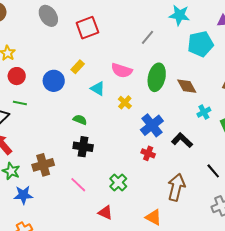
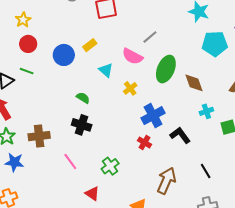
gray line: (147, 37) -> (150, 37), moved

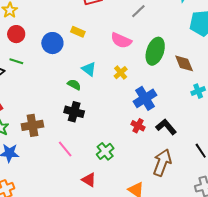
gray line: (150, 37) -> (138, 11), moved
yellow rectangle: (90, 45) -> (78, 32), turned 64
cyan triangle: (106, 70) -> (89, 69), moved
black L-shape: (180, 135) -> (166, 127), moved

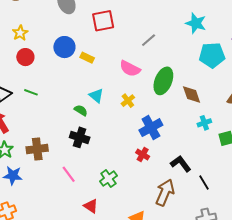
blue circle: (52, 43) -> (64, 47), moved
green line: (16, 61) -> (31, 92), moved
black L-shape: (166, 127) -> (181, 164), moved

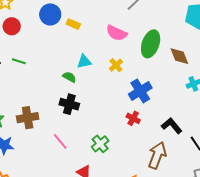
cyan triangle: (96, 96) -> (84, 62), turned -49

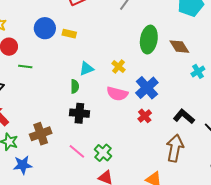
pink semicircle: (117, 33) -> (117, 94), moved
green line: (19, 61) -> (25, 67), moved
green semicircle: (69, 77) -> (75, 86), turned 72
red cross: (133, 118) -> (145, 116), turned 32
green cross: (100, 144) -> (103, 153), moved

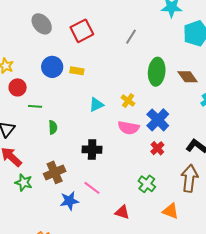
green semicircle: (75, 86) -> (53, 127), moved
green cross: (103, 153) -> (147, 184), moved
blue star: (23, 165) -> (69, 201), moved

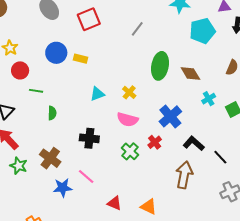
blue cross: (158, 120) -> (170, 116), moved
brown cross: (55, 172) -> (50, 158), turned -35
green cross: (147, 184) -> (130, 151), moved
orange triangle: (170, 211) -> (149, 207), moved

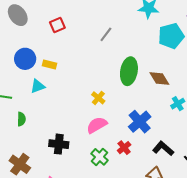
red square: (89, 19) -> (57, 25), size x0.7
cyan triangle: (97, 94) -> (38, 86), moved
pink semicircle: (127, 119) -> (97, 125), turned 135

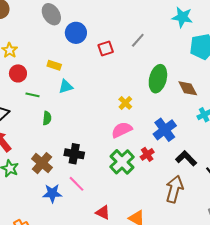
red square: (57, 25) -> (106, 48), moved
blue circle: (25, 59) -> (76, 33), moved
yellow rectangle: (49, 64) -> (54, 65), moved
black cross: (59, 144) -> (74, 154), moved
green cross: (100, 157) -> (122, 162), size x1.4

